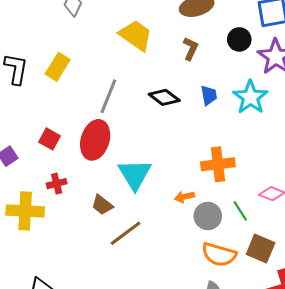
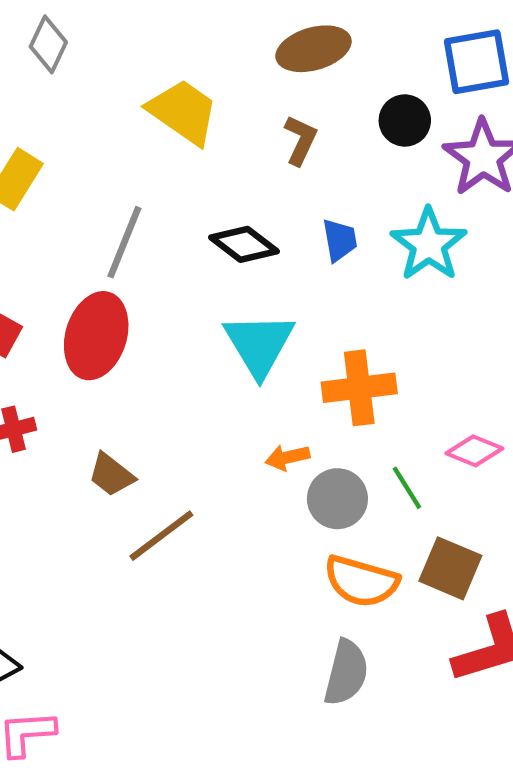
cyan triangle: (135, 174) -> (259, 344), moved

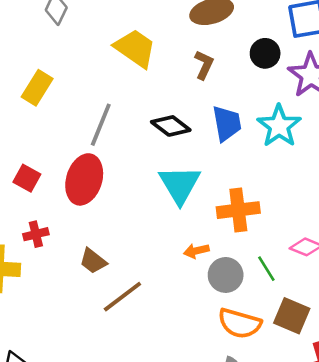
blue trapezoid: (340, 240) -> (227, 123), size x1.4

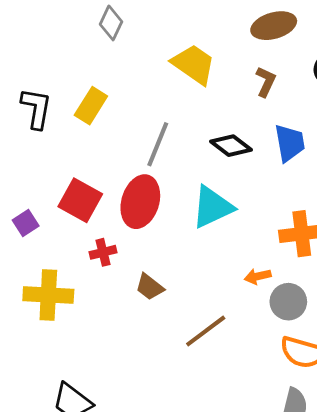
red square: (27, 178) -> (80, 200), size x1.5
cyan triangle: (180, 185) -> (212, 207), moved, turned 36
red cross: (36, 234) -> (103, 252), moved
brown line: (122, 297) -> (206, 331), moved

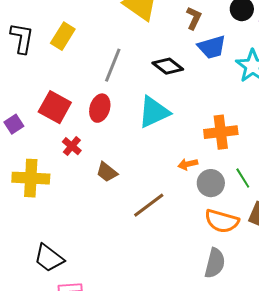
blue trapezoid: (290, 143) -> (212, 47), moved, turned 84
red ellipse: (140, 202) -> (100, 108), size x0.7
red cross: (103, 252) -> (72, 146), turned -36

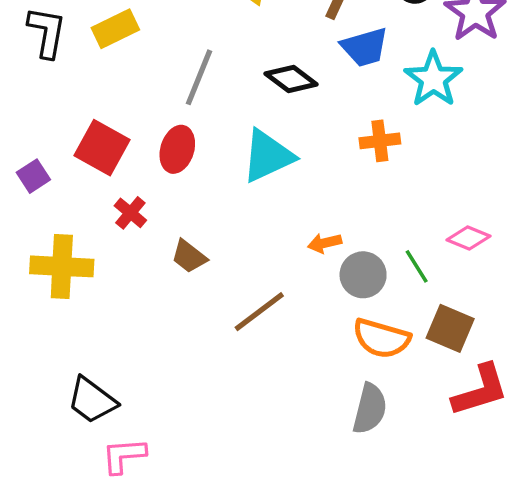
yellow rectangle: (63, 36) -> (115, 29), turned 32
orange cross: (221, 132) -> (380, 141), moved, size x0.7

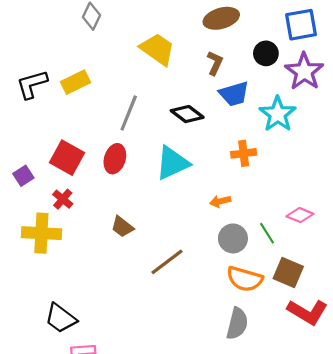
black L-shape: (47, 32) -> (32, 84), turned -116
red cross: (130, 213) -> (63, 199), moved
orange arrow: (325, 243) -> (220, 201), moved
red L-shape: (480, 390) -> (307, 312), turned 48

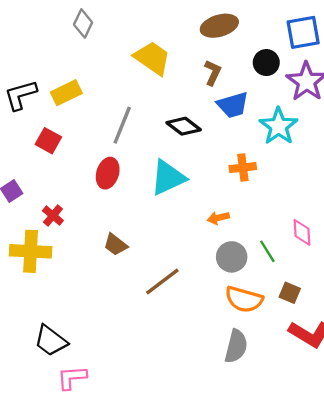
red square: (67, 158) -> (48, 141), moved, size x0.7
pink diamond: (300, 215) -> (302, 232), turned 65
brown square: (288, 273) -> (290, 293), size x0.7

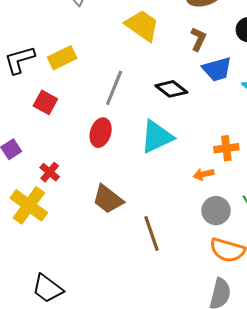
orange cross: (243, 168) -> (226, 148), moved
brown trapezoid: (115, 245) -> (108, 199), size x1.4
yellow cross: (31, 251) -> (29, 205), turned 33
brown line: (162, 281) -> (152, 233), turned -72

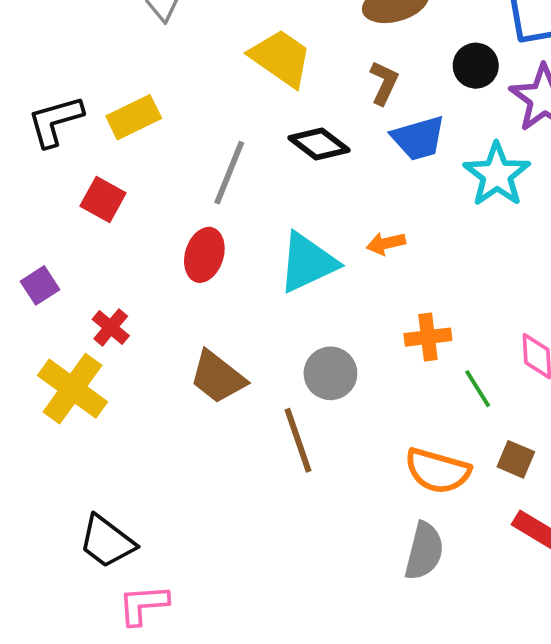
black diamond: (171, 89) -> (319, 144), moved
orange cross: (226, 148) -> (428, 337), moved
orange arrow: (204, 174) -> (386, 243), moved
gray circle: (216, 211) -> (330, 373), moved

